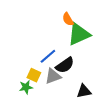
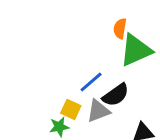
orange semicircle: (68, 19) -> (120, 28), turned 40

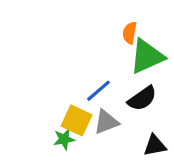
black semicircle: (116, 95) -> (142, 99), moved
yellow square: (71, 109) -> (77, 120), size x1.4

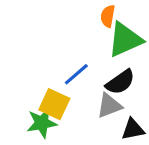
gray triangle: (106, 122) -> (109, 106), moved
green star: (64, 139) -> (42, 123), size x1.4

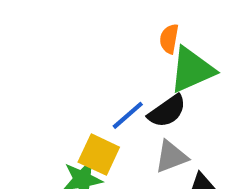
black semicircle: (120, 82) -> (167, 111), moved

